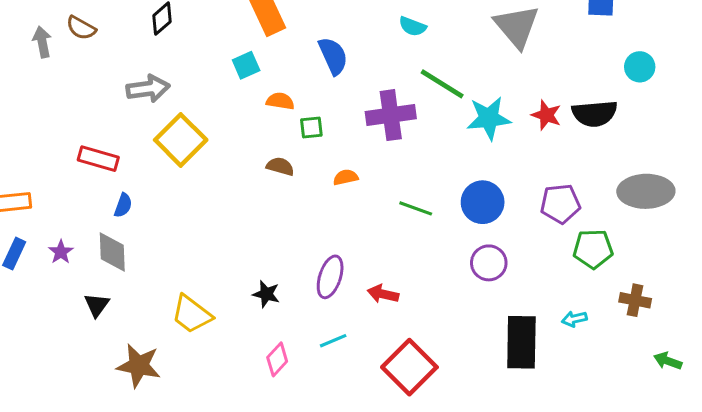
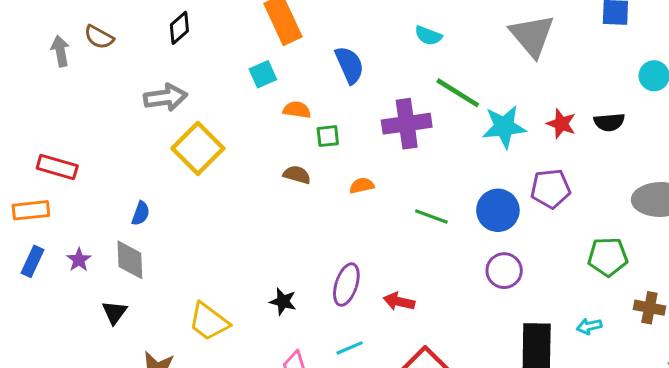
black semicircle: (595, 114) -> (609, 122), size x0.7
red rectangle: (98, 159) -> (57, 167), moved
purple pentagon: (560, 204) -> (550, 189), moved

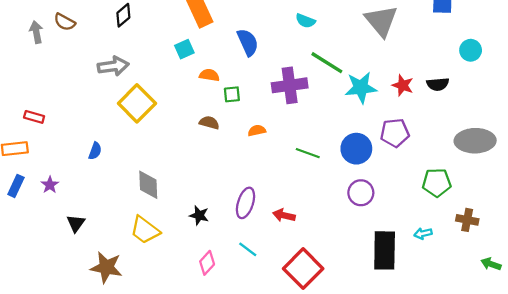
red rectangle: (57, 167) -> (34, 117), size x0.7
gray diamond: (130, 260) -> (148, 185), moved
cyan line: (349, 348) -> (248, 249), turned 60

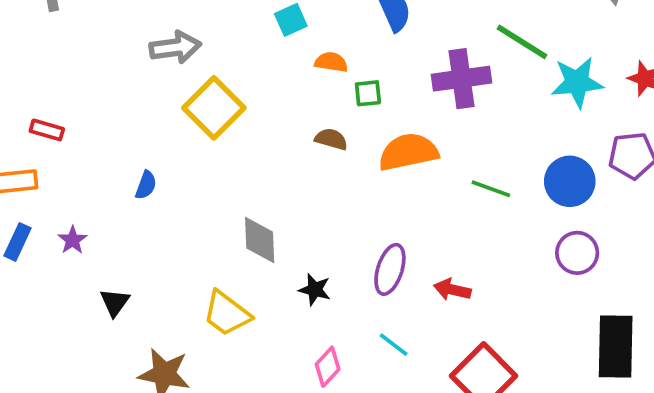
orange semicircle: (257, 131) -> (408, 152), size x2.0
gray diamond: (148, 185) -> (260, 240), moved

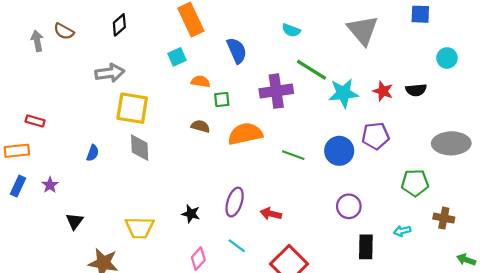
yellow square: (214, 108) -> (132, 108), turned -36
gray diamond: (260, 240) -> (140, 148), moved
purple circle: (577, 253) -> (349, 206), moved
yellow trapezoid: (227, 313) -> (140, 228), turned -36
black rectangle: (616, 346) -> (366, 247), size x0.7

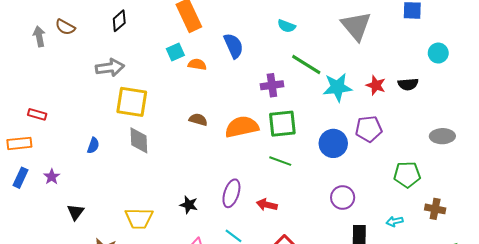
orange semicircle: (200, 81) -> (197, 64), moved
purple cross: (276, 91) -> (272, 85), size x0.7
green square: (222, 100) -> (282, 124), moved, size x1.8
gray ellipse: (451, 143) -> (442, 136), size x0.7
green line: (293, 155) -> (280, 161), moved

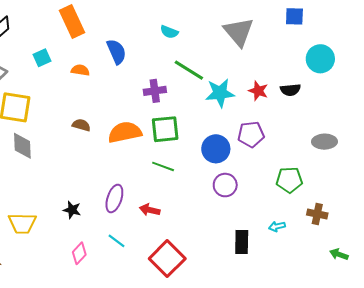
cyan square: (175, 52) -> (42, 58), moved
cyan circle: (438, 53) -> (320, 59), size x1.4
purple circle: (343, 197) -> (225, 185), moved

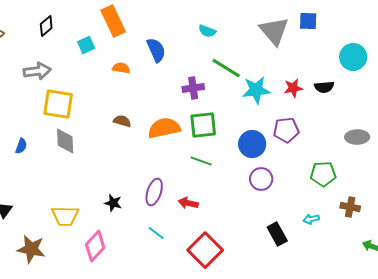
blue square: (294, 16) -> (308, 21), moved
cyan square: (42, 58) -> (86, 45), moved
red star: (258, 91) -> (293, 88), turned -30
black rectangle: (242, 242) -> (277, 234), turned -30
pink diamond: (79, 253) -> (95, 246), moved, size x1.4

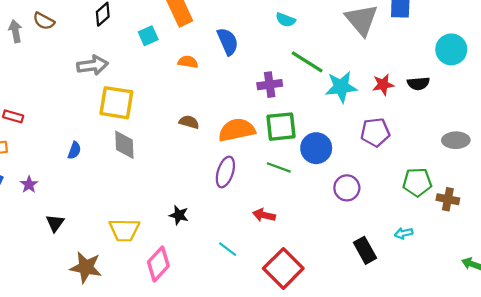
blue circle: (252, 144) -> (316, 148), moved
purple ellipse: (154, 192) -> (225, 172), moved
brown cross: (350, 207) -> (448, 199), moved

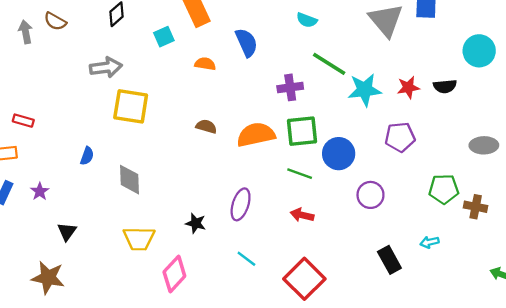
gray diamond: (124, 145) -> (130, 180), moved
purple ellipse: (225, 172) -> (241, 204), moved
red arrow: (264, 215) -> (302, 215), moved
brown star: (86, 267) -> (48, 278), moved

